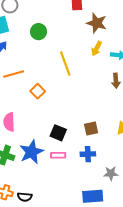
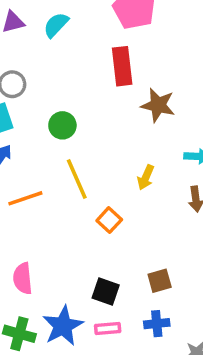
yellow arrow: (97, 49) -> (146, 177), moved
yellow line: (65, 64) -> (77, 179), moved
orange square: (38, 91) -> (109, 220), moved

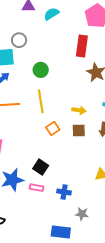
yellow arrow: (146, 177) -> (79, 110), turned -120
brown square: (160, 281) -> (79, 130), moved

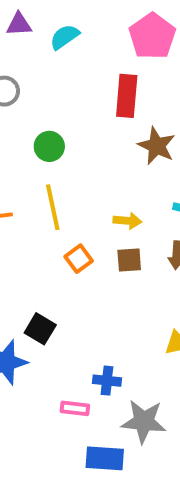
black square: (41, 167) -> (40, 329), moved
pink rectangle: (36, 188) -> (75, 408), moved
gray star: (82, 214) -> (144, 421), size x1.6

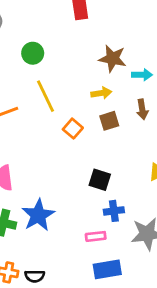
brown star: (157, 146) -> (113, 59), moved
black square: (40, 329) -> (100, 180), moved
blue rectangle: (105, 458) -> (107, 269), moved

